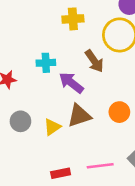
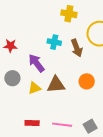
cyan cross: (46, 63) -> (54, 42), moved
purple arrow: (71, 83) -> (36, 63), moved
orange circle: (119, 112) -> (87, 81), moved

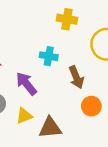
brown arrow: (77, 48) -> (76, 77), moved
brown triangle: (56, 85) -> (50, 128), moved

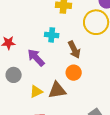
orange circle: (91, 106) -> (74, 73), moved
yellow triangle: (24, 116) -> (36, 92), moved

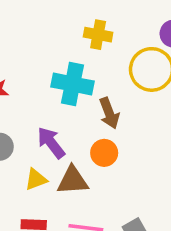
cyan cross: (52, 35) -> (73, 84), size x1.6
purple arrow: (36, 58) -> (51, 143), moved

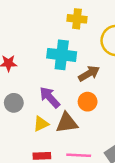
brown arrow: (109, 113) -> (89, 73), turned -95

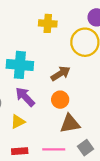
cyan cross: (62, 55) -> (20, 65), moved
brown triangle: (67, 123) -> (70, 124), moved

